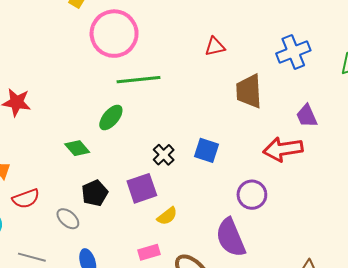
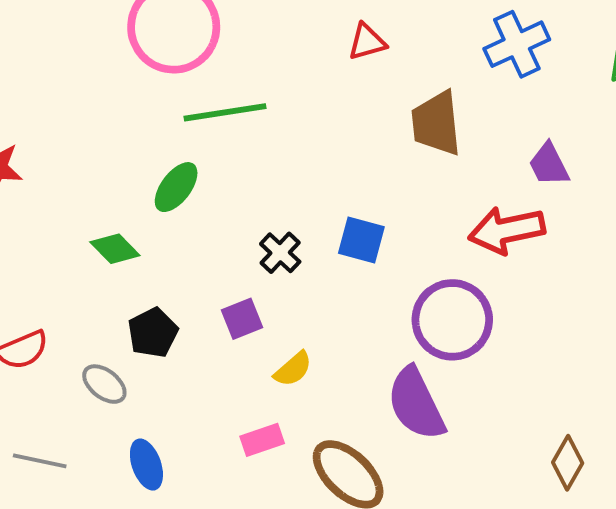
purple square: (142, 188) -> (242, 319), size x0.7
purple circle: (252, 195) -> (452, 320), size x1.4

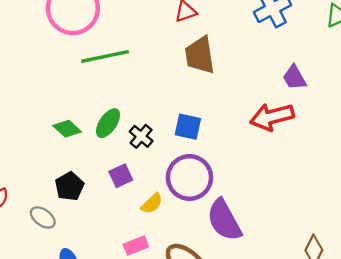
brown trapezoid: (436, 123) -> (200, 55), moved
green ellipse: (176, 187) -> (108, 123), moved
green diamond: (115, 249) -> (67, 129), moved
purple circle: (452, 320) -> (189, 177), moved

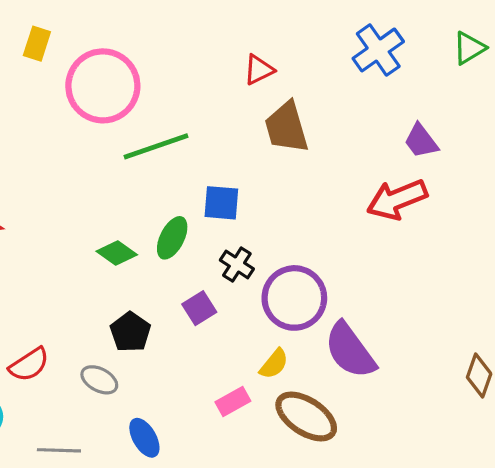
blue square: (188, 127) -> (221, 203), moved
black cross: (141, 136) -> (237, 265), moved
yellow semicircle: (152, 204) -> (274, 364), moved

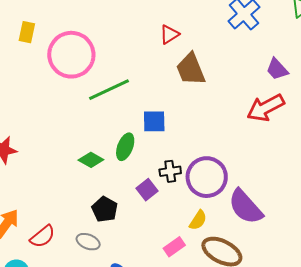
black cross: (237, 265) -> (170, 171), moved, turned -35

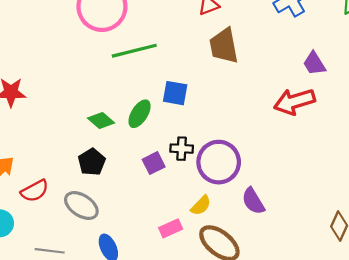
purple semicircle: (245, 207) -> (253, 201), size x0.7
black pentagon: (105, 209) -> (92, 162), moved
gray ellipse: (88, 242) -> (81, 206), size x1.4

